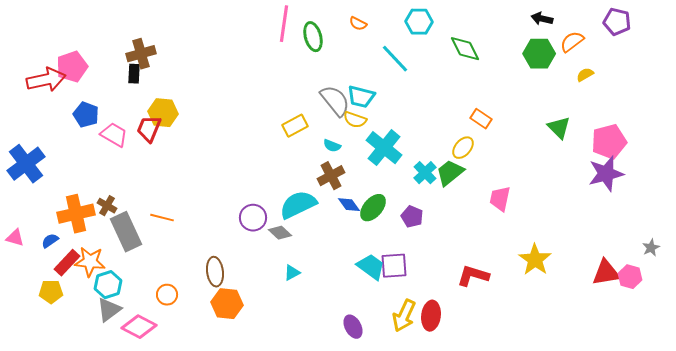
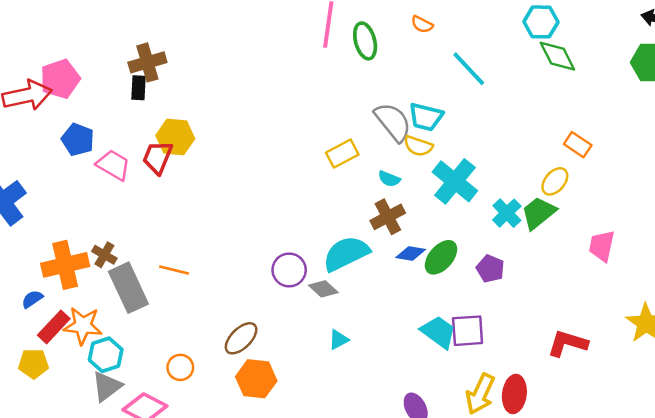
cyan hexagon: (419, 22) -> (541, 22), moved
blue diamond: (349, 205) -> (411, 254), turned -45
brown ellipse: (215, 272) -> (241, 338), turned 52

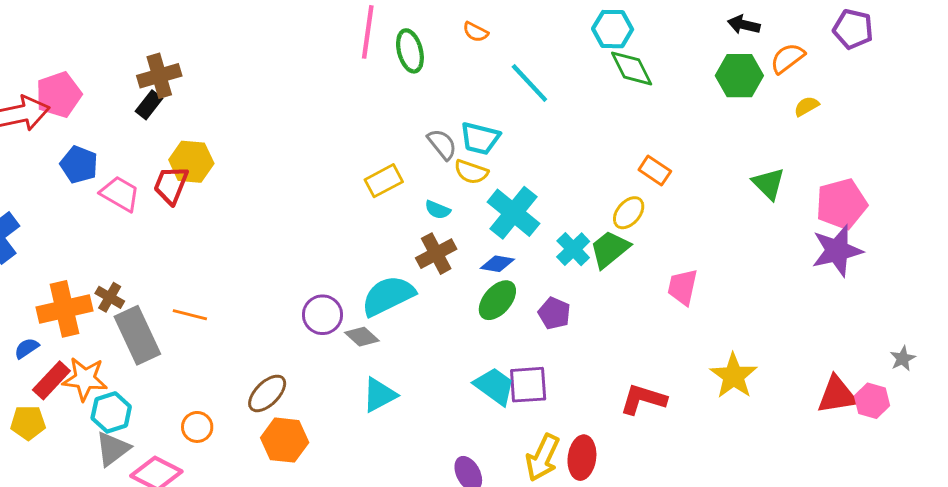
black rectangle: (139, 88) -> (149, 105), turned 35
gray semicircle: (393, 122) -> (442, 144), size x0.7
blue diamond: (411, 254) -> (497, 264), moved
cyan triangle: (338, 340) -> (379, 395), size x1.5

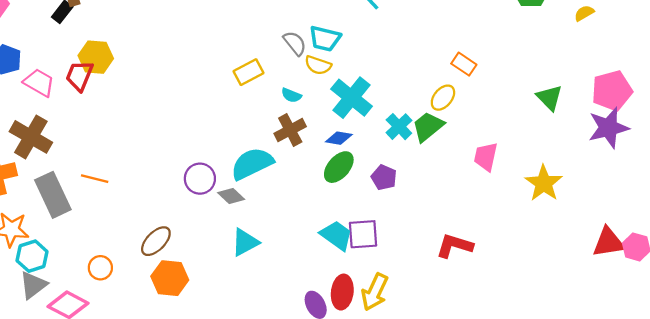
green triangle: (769, 184) -> (549, 98), moved
brown cross: (110, 297) -> (31, 137), moved, size x1.8
yellow star: (734, 376) -> (544, 183), moved
red ellipse: (582, 458) -> (342, 292), moved

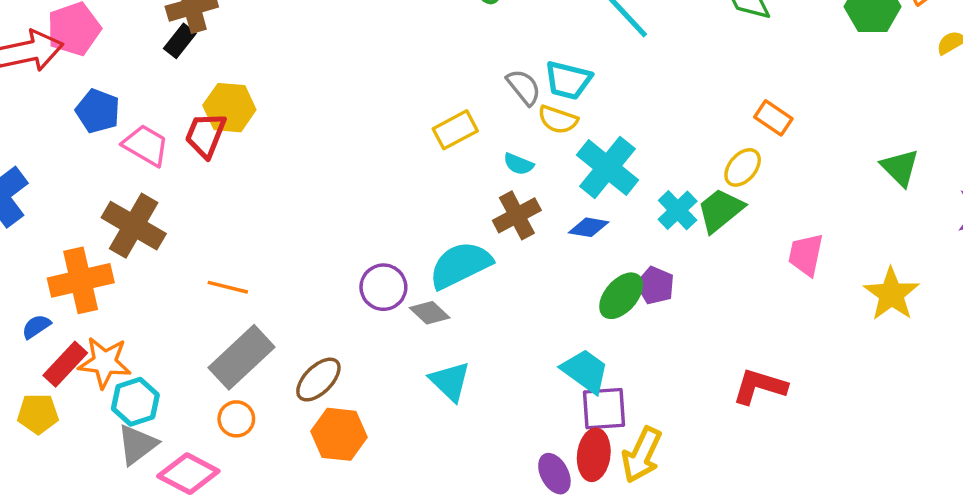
green ellipse: (339, 167) -> (621, 296), moved
gray rectangle: (53, 195) -> (241, 357), moved, turned 72
purple square: (363, 234) -> (604, 409), moved
cyan triangle: (245, 242) -> (450, 381), turned -48

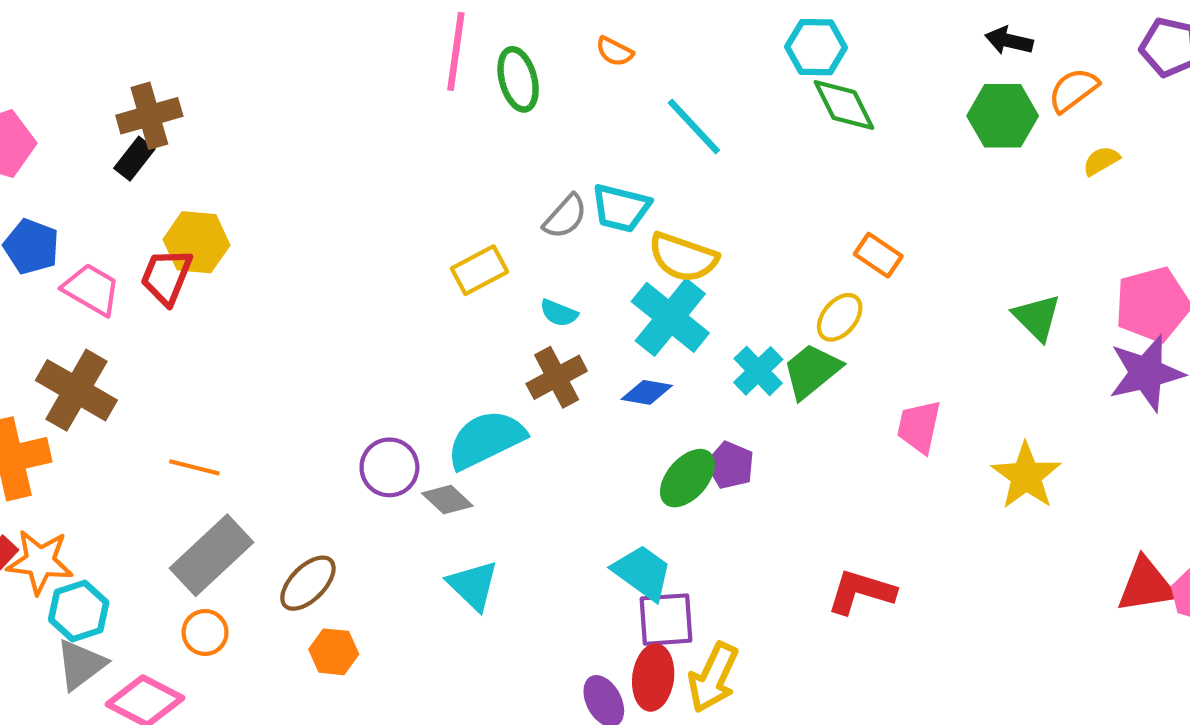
gray semicircle: (524, 87) -> (565, 217), turned 81
yellow semicircle: (558, 120) -> (683, 257), moved, size x1.4
orange hexagon: (339, 434) -> (334, 652), size x0.7

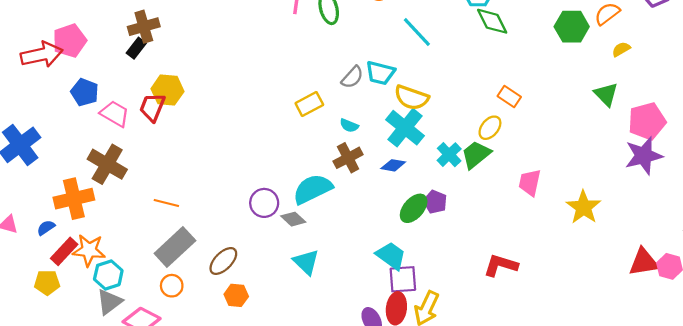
green triangle: (1037, 317) -> (606, 94), moved

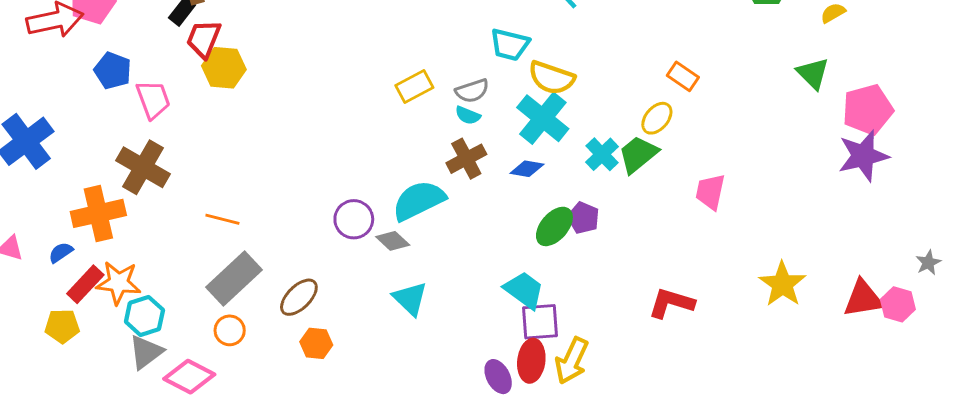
gray semicircle: (352, 77) -> (472, 91), moved, turned 30
red trapezoid: (152, 107) -> (204, 39), moved
pink trapezoid: (115, 114) -> (153, 99), turned 40
yellow star: (583, 207) -> (782, 284), moved

